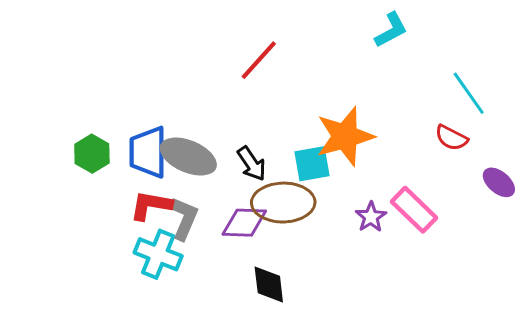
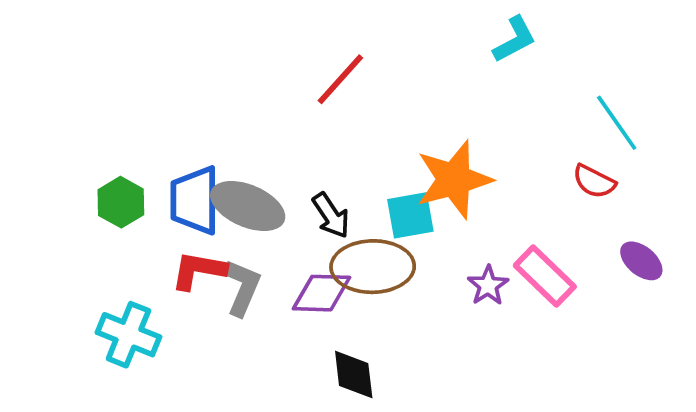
purple ellipse: (499, 182) -> (641, 261), moved
cyan cross: (158, 254) -> (128, 335), moved

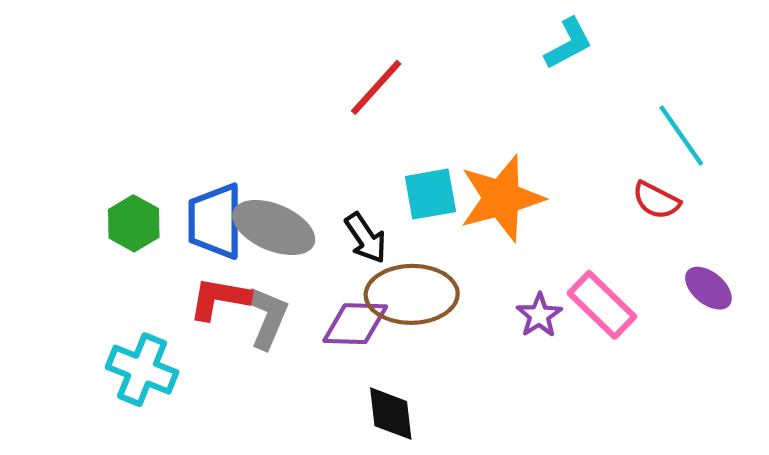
cyan square: (410, 215) -> (430, 194), moved

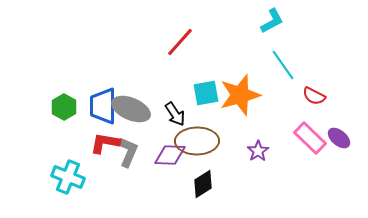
cyan line: (681, 136) -> (283, 65), moved
pink rectangle: (602, 305) -> (310, 138), moved
black diamond: (391, 414) -> (203, 184), moved, turned 64

